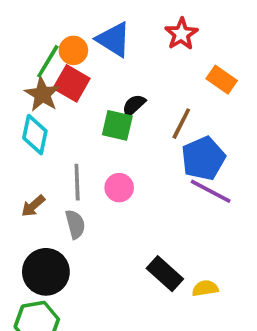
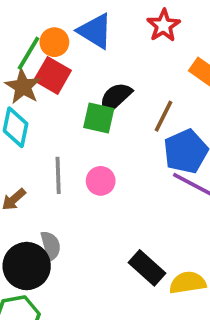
black semicircle: (134, 105) -> (115, 98), size x1.4
gray semicircle: (75, 224) -> (51, 246), moved
yellow semicircle: (205, 288) -> (188, 283), size x1.4

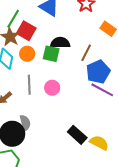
orange circle: (54, 42) -> (27, 54), moved
black semicircle: (115, 98) -> (60, 43), turned 42
yellow semicircle: (188, 283) -> (99, 143), turned 36

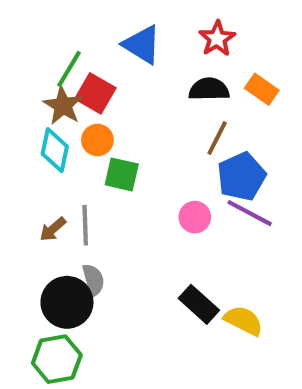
black semicircle: (60, 43) -> (209, 89), moved
green square: (51, 54) -> (122, 174), moved
gray line: (29, 85) -> (85, 225), moved
pink circle: (52, 88) -> (195, 217), moved

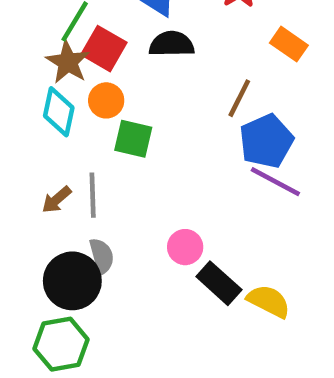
black semicircle: (209, 89) -> (172, 44), moved
pink circle: (195, 217) -> (185, 247), moved

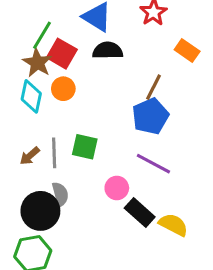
green square: (133, 139) -> (85, 147), moved
blue pentagon: (266, 141) -> (150, 116), moved
purple line: (275, 182) -> (153, 164), moved

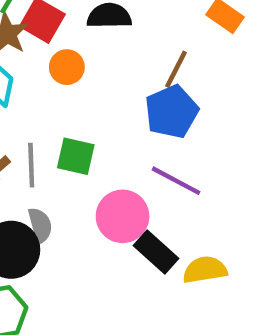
orange circle: (63, 89) -> (67, 67), moved
pink circle: (117, 188) -> (123, 216), size x1.5
yellow semicircle: (173, 225) -> (205, 270), turned -36

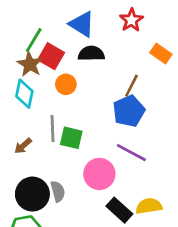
gray line: (31, 165) -> (52, 128), moved
gray semicircle: (40, 225) -> (58, 191), moved
black rectangle: (156, 252) -> (119, 210), moved

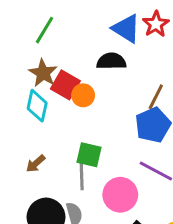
blue triangle: (82, 24) -> (126, 29), moved
green line: (34, 40) -> (45, 30), moved
red square: (51, 56) -> (65, 85), moved
gray line: (52, 128) -> (82, 175), moved

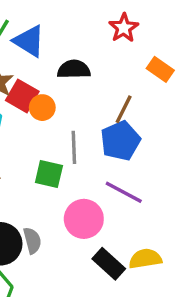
blue triangle: (126, 29) -> (29, 41), moved
gray line: (82, 175) -> (74, 147), moved

